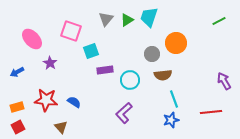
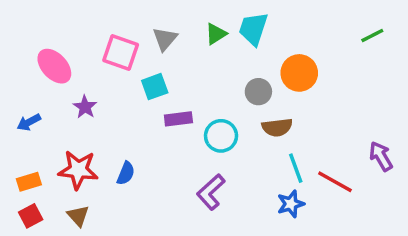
gray triangle: (106, 19) -> (165, 39), moved
purple arrow: (224, 81) -> (381, 156), moved
blue semicircle: (74, 102) -> (126, 173), turned 80
red line: (211, 112) -> (335, 182), moved, turned 35
brown triangle: (61, 127) -> (78, 216), moved

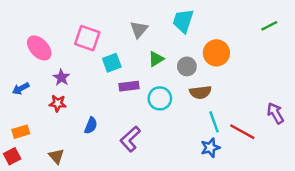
green triangle: (216, 34) -> (156, 59), moved
gray triangle: (165, 39) -> (139, 30), moved
red star: (78, 170) -> (58, 103), moved, size x0.6
purple L-shape: (211, 192) -> (130, 139), moved
red square: (31, 216) -> (12, 156), moved

